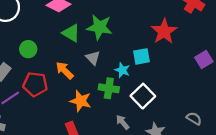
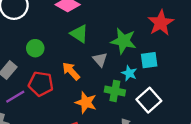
green star: (99, 27) -> (123, 41), moved
red star: (164, 31) -> (161, 23), moved

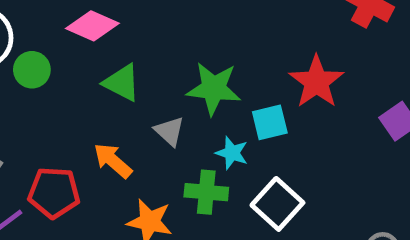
red star: (161, 23) -> (316, 82), moved
green circle: (35, 48) -> (32, 70), moved

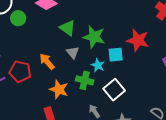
red star: (316, 82) -> (138, 40), turned -30
green triangle: (122, 83) -> (68, 28), moved

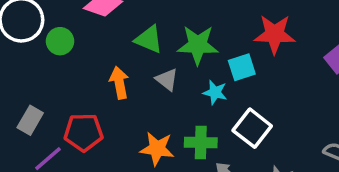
orange arrow: (47, 61) -> (119, 83), moved, turned 42
green cross: (85, 80) -> (201, 143), moved

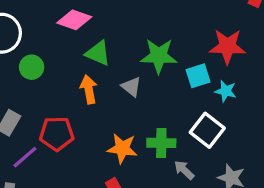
green triangle: (149, 39) -> (98, 53), moved
green circle: (60, 41) -> (32, 67), moved
cyan star: (215, 92) -> (226, 91), moved

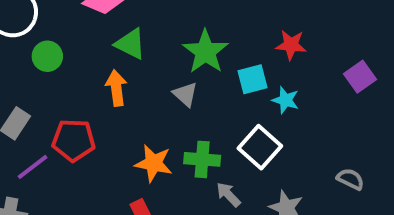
red star: (227, 46) -> (291, 45), size x0.7
green star: (159, 56) -> (205, 52), turned 30
gray triangle: (131, 87) -> (185, 94), moved

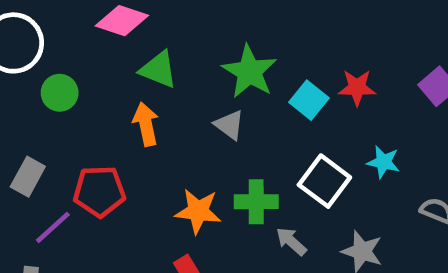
red star: (291, 45) -> (357, 88), moved
cyan square: (253, 79) -> (309, 100), turned -32
cyan star: (286, 100) -> (383, 162), moved

